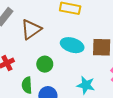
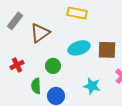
cyan ellipse: (72, 45) -> (79, 48), turned -35

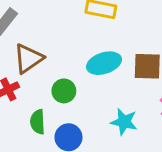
brown triangle: (40, 33) -> (28, 59), moved

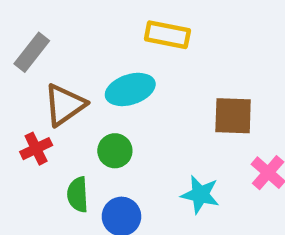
cyan ellipse: (104, 63) -> (130, 89), moved

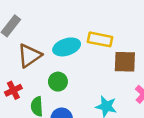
yellow rectangle: (167, 35) -> (100, 39), moved
red cross: (36, 149) -> (13, 90), moved

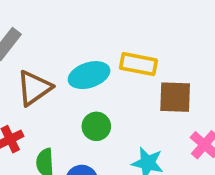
green circle: (58, 82) -> (96, 126), moved

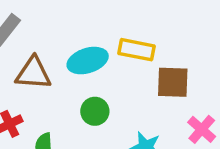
brown triangle: (34, 88) -> (33, 73), turned 39

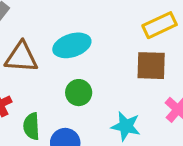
yellow rectangle: (137, 50) -> (160, 25), moved, turned -36

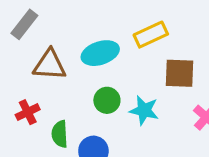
yellow rectangle: (160, 25) -> (151, 35), moved
cyan star: (126, 126) -> (144, 110), moved

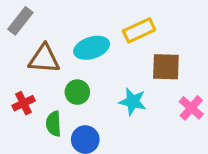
green circle: (107, 100) -> (77, 92), moved

